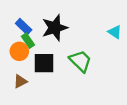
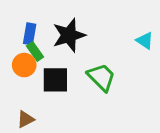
blue rectangle: (24, 27) -> (30, 34), turned 56
brown triangle: (20, 81) -> (26, 119), moved

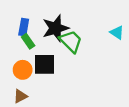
orange circle: (24, 65) -> (23, 70), moved
green trapezoid: (101, 77) -> (71, 41), moved

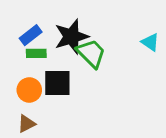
blue rectangle: (24, 27) -> (31, 35), turned 42
green rectangle: (28, 41) -> (36, 53), turned -56

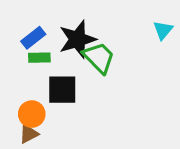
cyan triangle: (150, 42) -> (163, 30), moved, turned 36
orange circle: (29, 90) -> (32, 114), moved

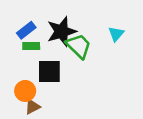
cyan triangle: (163, 30) -> (116, 34), moved
brown triangle: (29, 134) -> (32, 107), moved

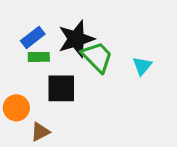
cyan triangle: (116, 34) -> (142, 66), moved
orange circle: (25, 91) -> (16, 108), moved

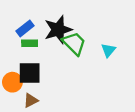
black square: (61, 88) -> (30, 73), moved

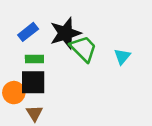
green rectangle: (30, 43) -> (34, 59), moved
brown triangle: (31, 100) -> (34, 113), turned -35

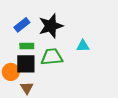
green trapezoid: (83, 49) -> (52, 57), moved, turned -50
cyan triangle: (122, 56) -> (83, 46), moved, turned 48

